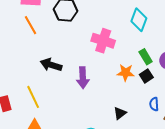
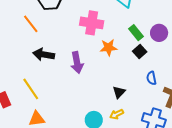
orange line: (31, 25) -> (31, 24), moved
orange star: (126, 73) -> (108, 47), moved

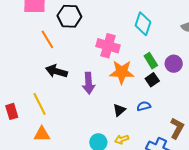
orange star: (108, 47) -> (122, 72), size x1.4
blue semicircle: (151, 78) -> (144, 106), moved, turned 80
black triangle: (119, 92) -> (119, 110), moved

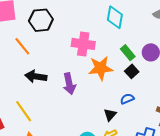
black triangle: (119, 110) -> (110, 115), moved

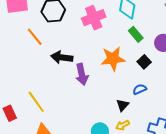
pink cross: (83, 44) -> (94, 18), moved, turned -30
green rectangle: (128, 53) -> (136, 34), moved
black arrow: (36, 77) -> (62, 57), moved

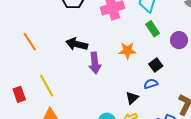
orange line: (35, 37) -> (30, 42), moved
orange star: (113, 59) -> (127, 51), size x0.7
black square: (144, 62) -> (156, 65), moved

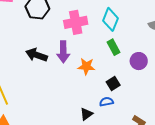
purple arrow: (95, 63) -> (63, 52), moved

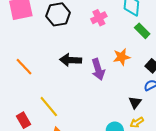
pink cross: (76, 22) -> (99, 18), size x0.7
purple arrow: (63, 52) -> (98, 69), moved

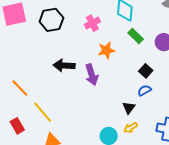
orange star: (122, 57) -> (106, 50), moved
orange line: (24, 67) -> (20, 88), moved

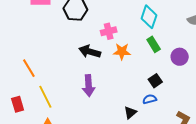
pink cross: (92, 23) -> (109, 31), moved
black arrow: (64, 66) -> (90, 52), moved
purple arrow: (92, 75) -> (89, 86), moved

